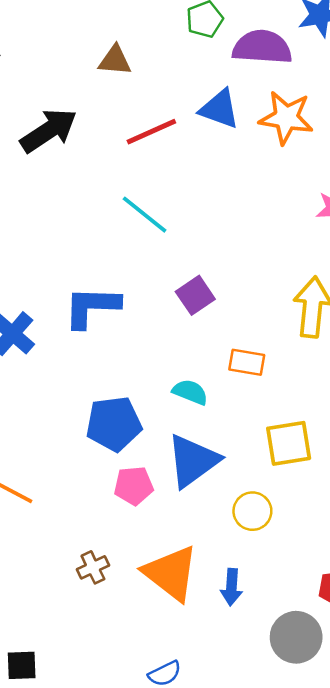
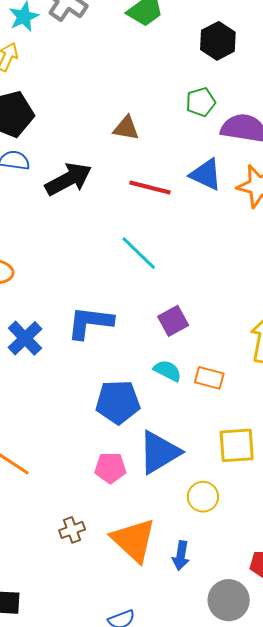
red line: (151, 132) -> (150, 188), turned 33
cyan semicircle: (190, 392) -> (168, 371), moved
blue pentagon: (114, 424) -> (118, 402), moved

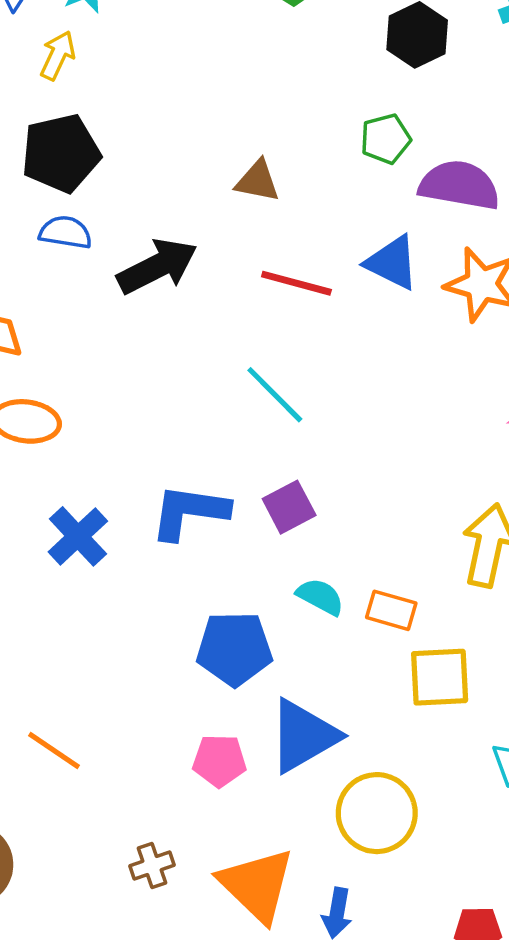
purple square: (173, 321) -> (289, 507), moved
yellow square: (237, 445) -> (440, 677), moved
yellow circle: (203, 497) -> (377, 813), size x1.5

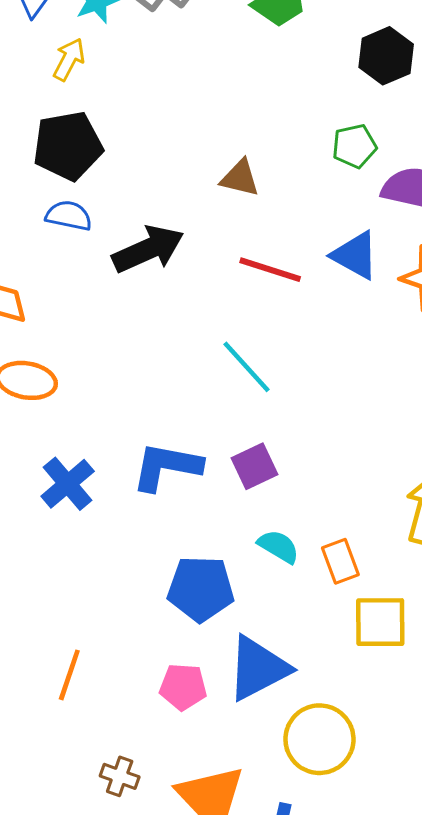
orange rectangle: (391, 610) -> (340, 561), turned 51
orange line: (54, 751) -> (69, 675), moved, turned 72
brown cross: (152, 865) -> (120, 776), turned 36

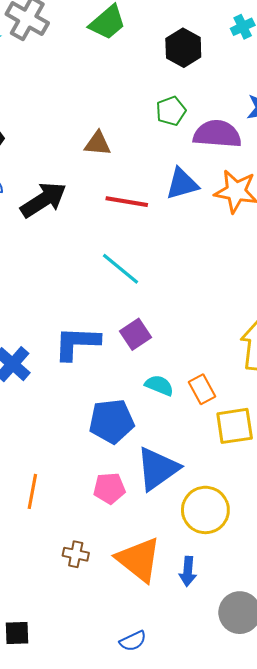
blue triangle: (355, 255) -> (182, 184), turned -36

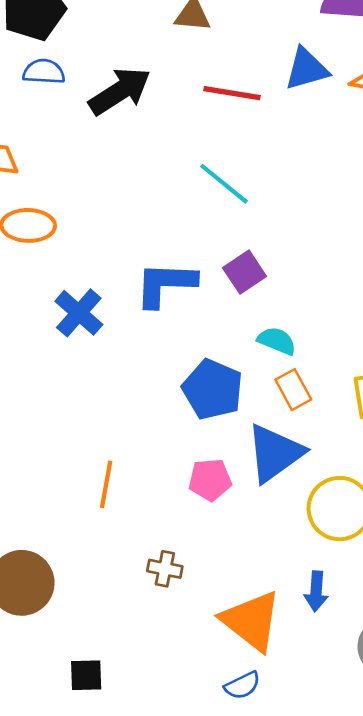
orange rectangle: (202, 389) -> (293, 390), moved
blue pentagon: (112, 421) -> (213, 389), turned 30
orange triangle: (139, 560) -> (251, 621), moved

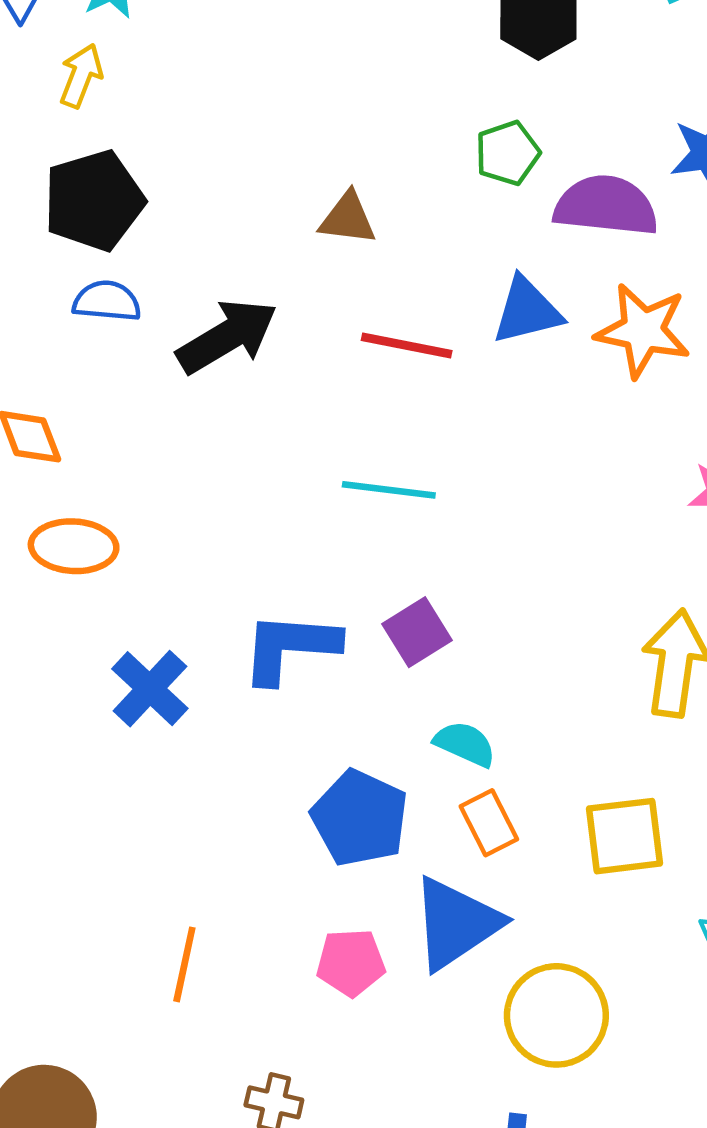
cyan line: (224, 184) -> (389, 490), turned -34

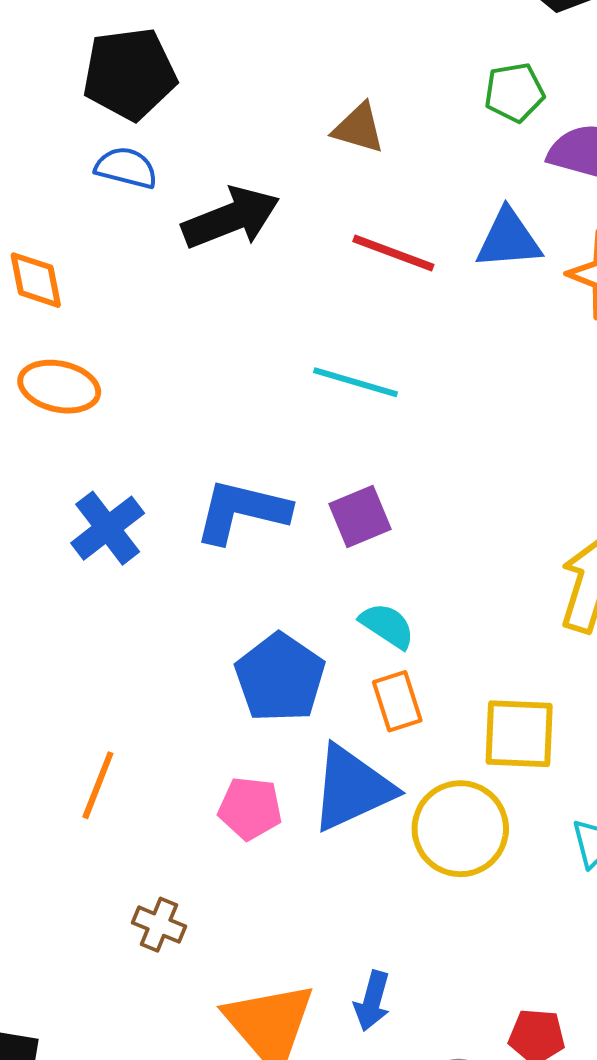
yellow circle: (556, 1015) -> (460, 829), moved

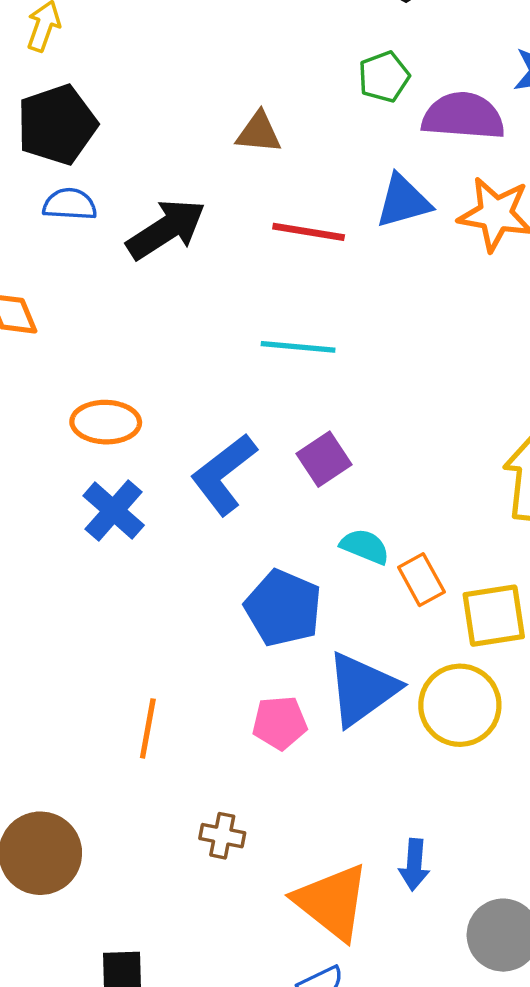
orange ellipse: (59, 387) -> (106, 422), moved
blue L-shape: (242, 511) -> (224, 474), turned -40
orange rectangle: (397, 701) -> (421, 580), moved

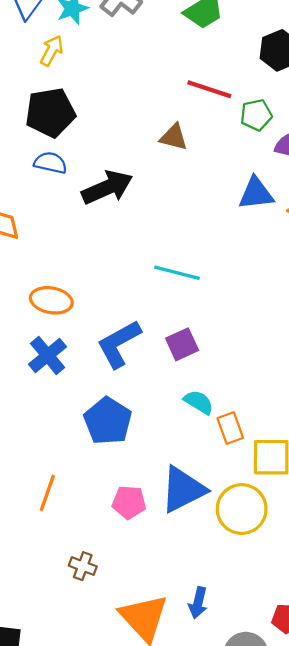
red line: (309, 232) -> (209, 89), moved
blue pentagon: (283, 608) -> (108, 421), moved

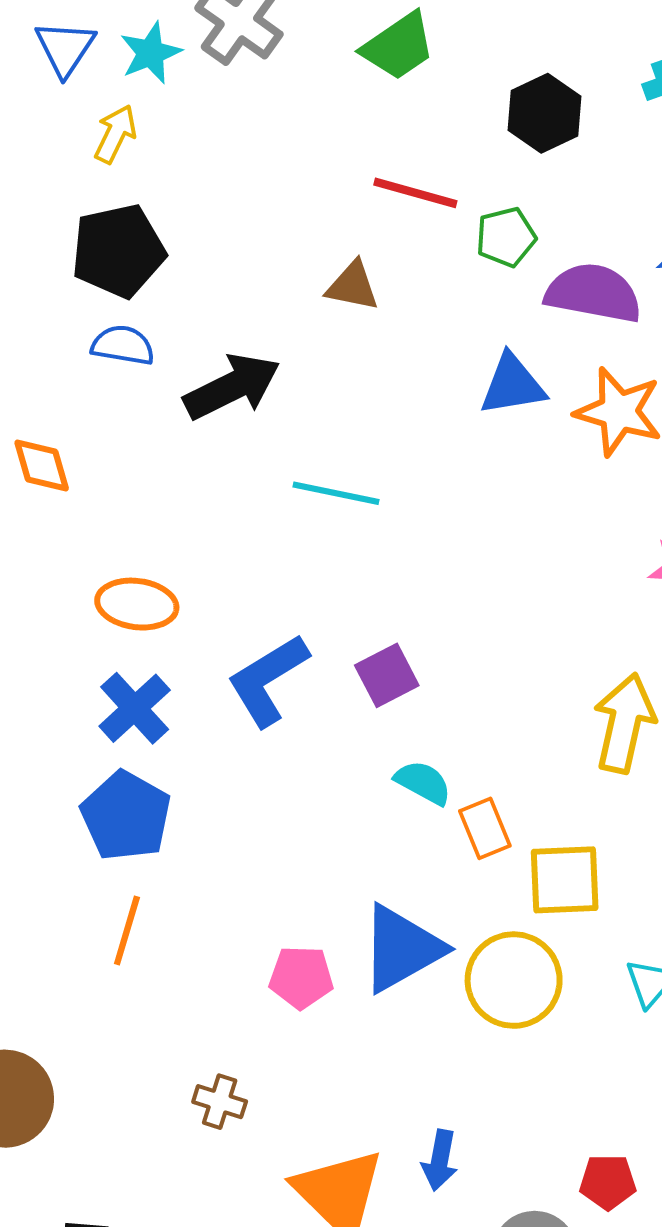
cyan line: (177, 273) -> (336, 493), moved
blue pentagon: (108, 421) -> (126, 816), moved
orange line: (47, 493) -> (127, 931), moved

